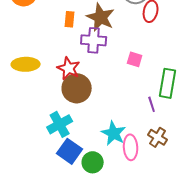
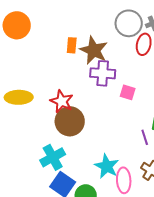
orange rectangle: (70, 19) -> (72, 45), moved
purple cross: (94, 40) -> (103, 73), moved

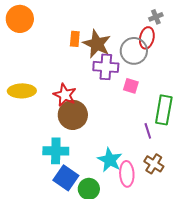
gray circle: (129, 23) -> (134, 51), moved
cyan cross: (53, 157) -> (56, 151), turned 30

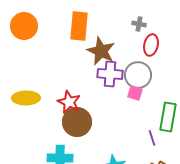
gray cross: (156, 17) -> (139, 24), moved, turned 32
orange rectangle: (75, 39) -> (79, 26), moved, size x1.8
gray circle: (134, 51) -> (138, 75), moved

